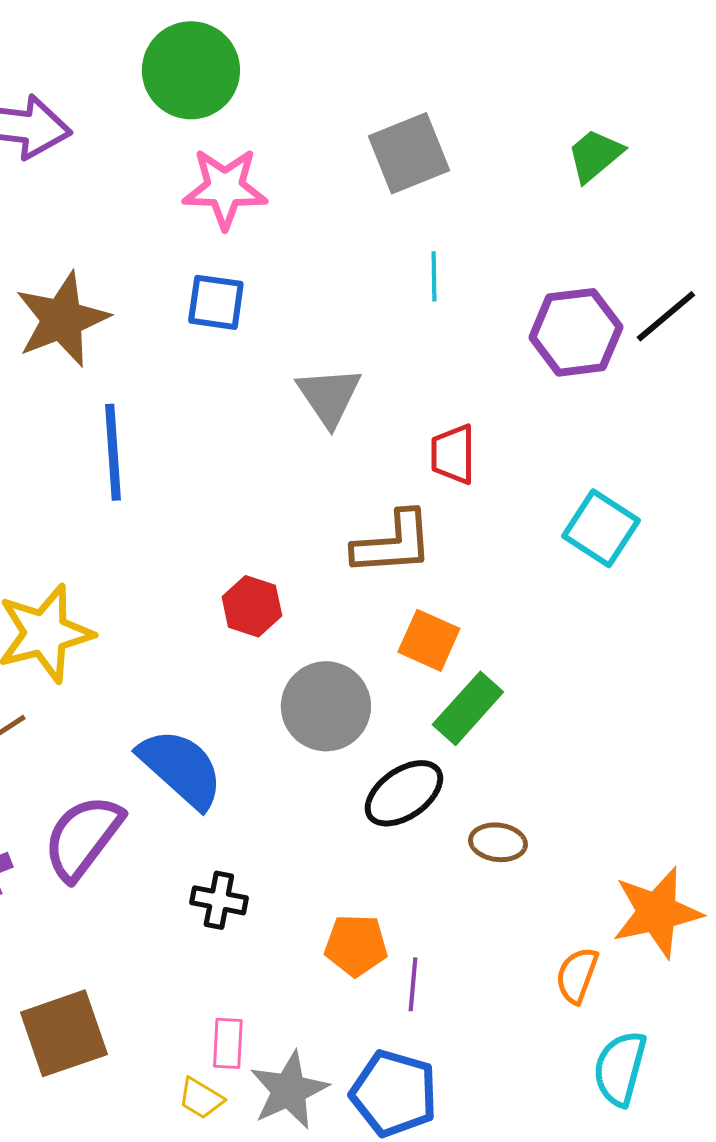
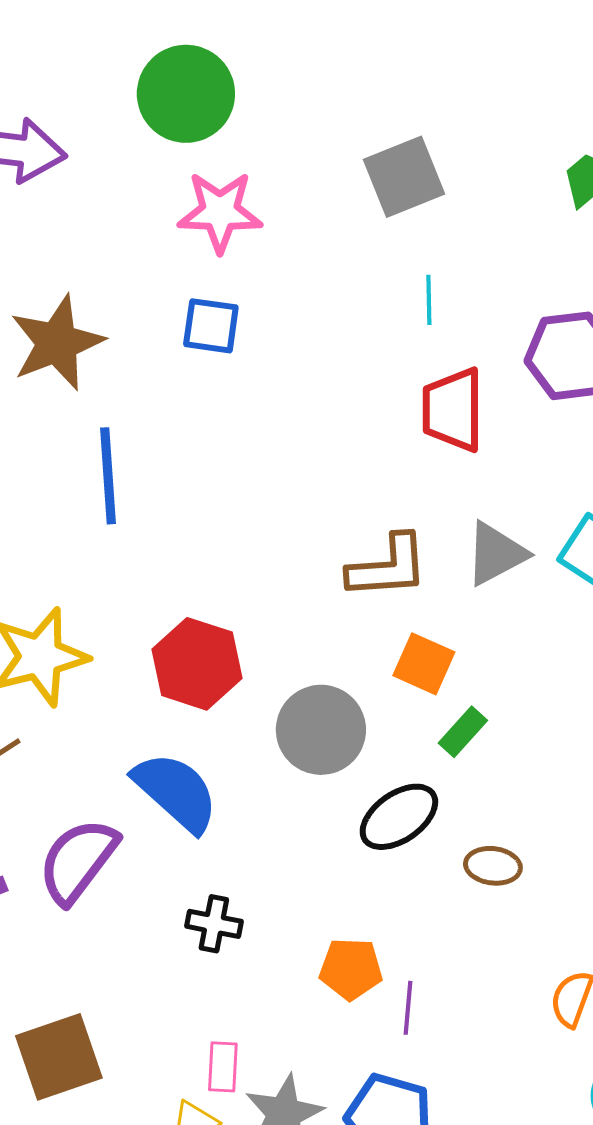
gray triangle: (329, 396) -> (496, 554), moved, turned 36
red trapezoid: (453, 454) -> (453, 410), moved, size x1.4
red hexagon: (252, 606) -> (197, 664), moved, size x1.5
green rectangle: (468, 708) -> (463, 732), size x0.7

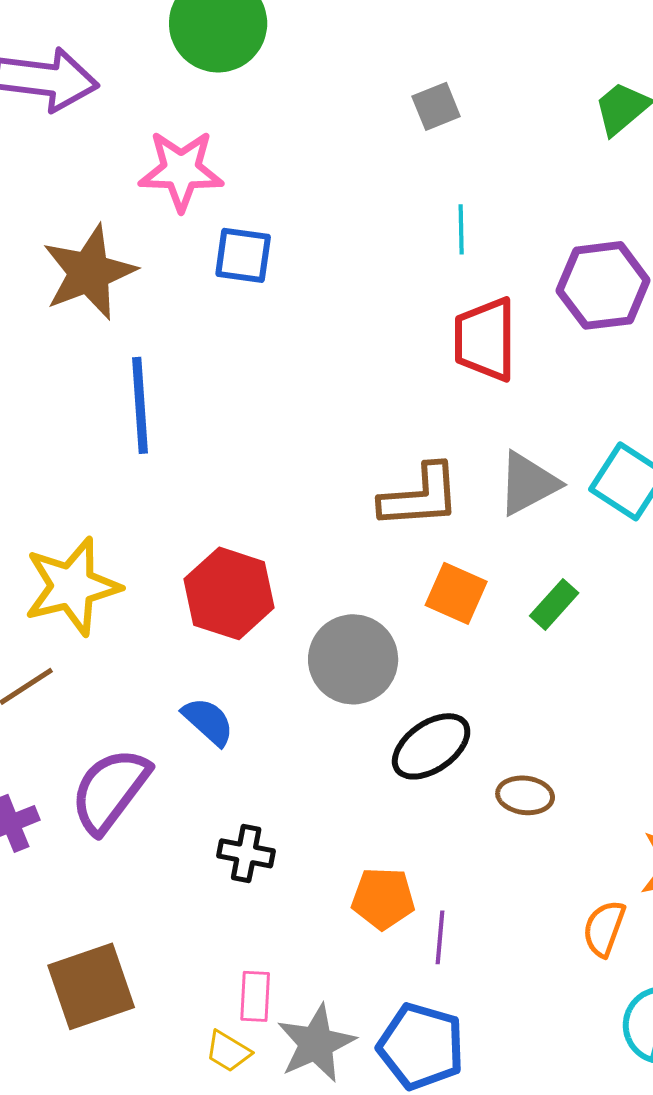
gray square: (404, 177) -> (436, 106), size x0.6
pink star: (220, 212) -> (181, 170), moved
green rectangle: (463, 732) -> (554, 604), moved
blue semicircle: (176, 792) -> (208, 721), size x0.6

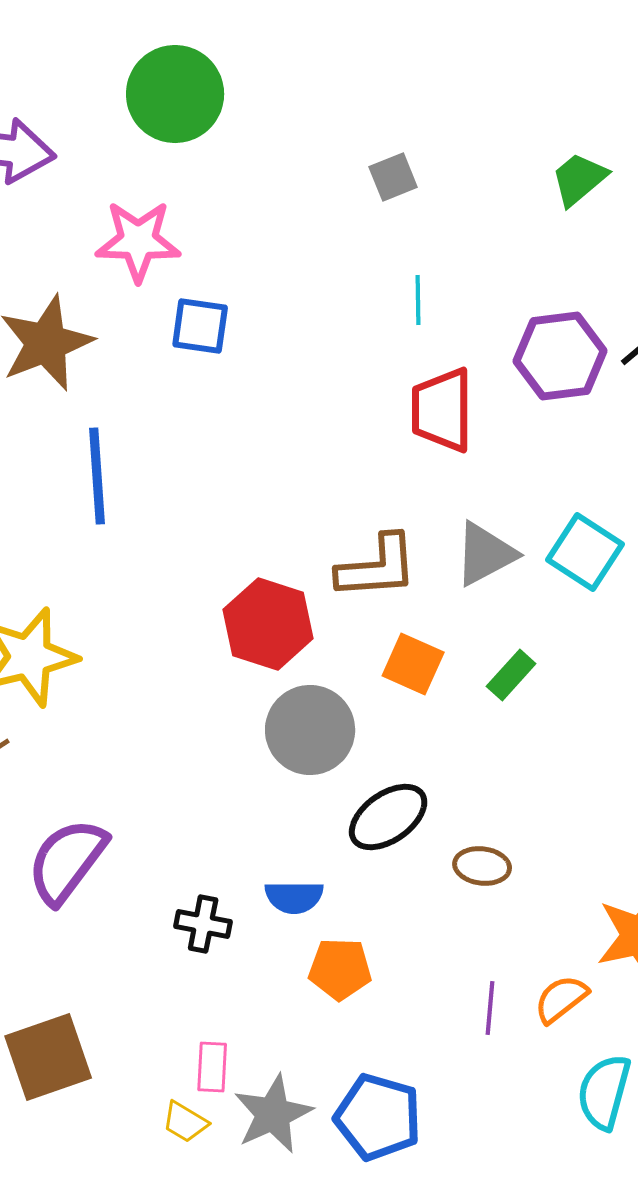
red hexagon: (229, 593) -> (268, 624), moved
blue semicircle: (208, 721) -> (294, 897), moved, turned 138
orange semicircle: (604, 928) -> (561, 999), turned 32
purple line: (440, 937) -> (490, 1008), moved

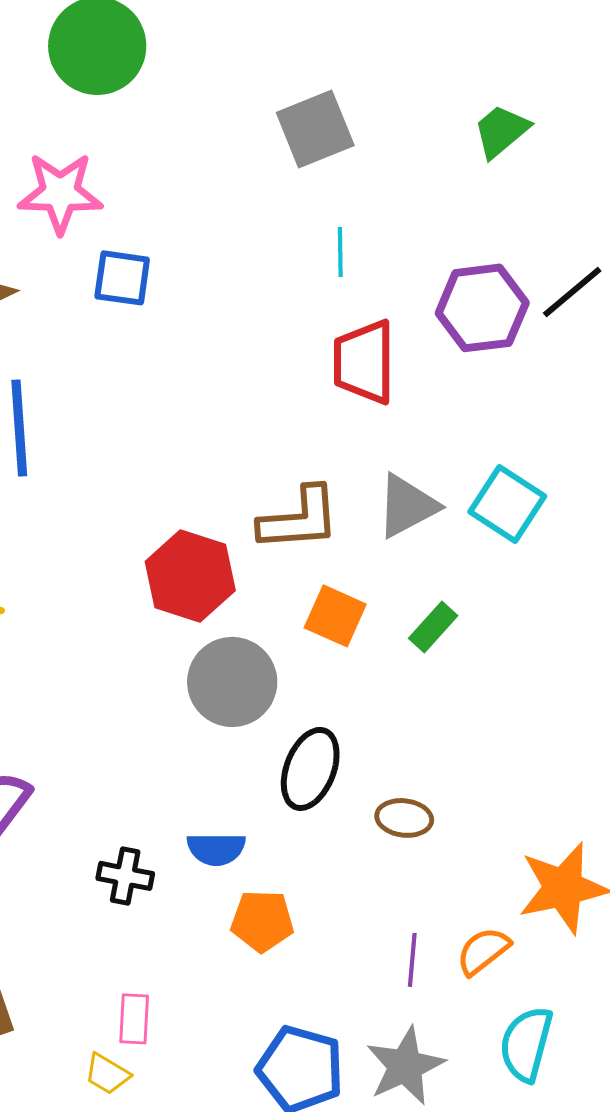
gray square: (393, 177) -> (315, 129), size x1.6
black ellipse: (388, 817) -> (310, 769), turned -34
gray star: (273, 1114) -> (405, 1066), moved

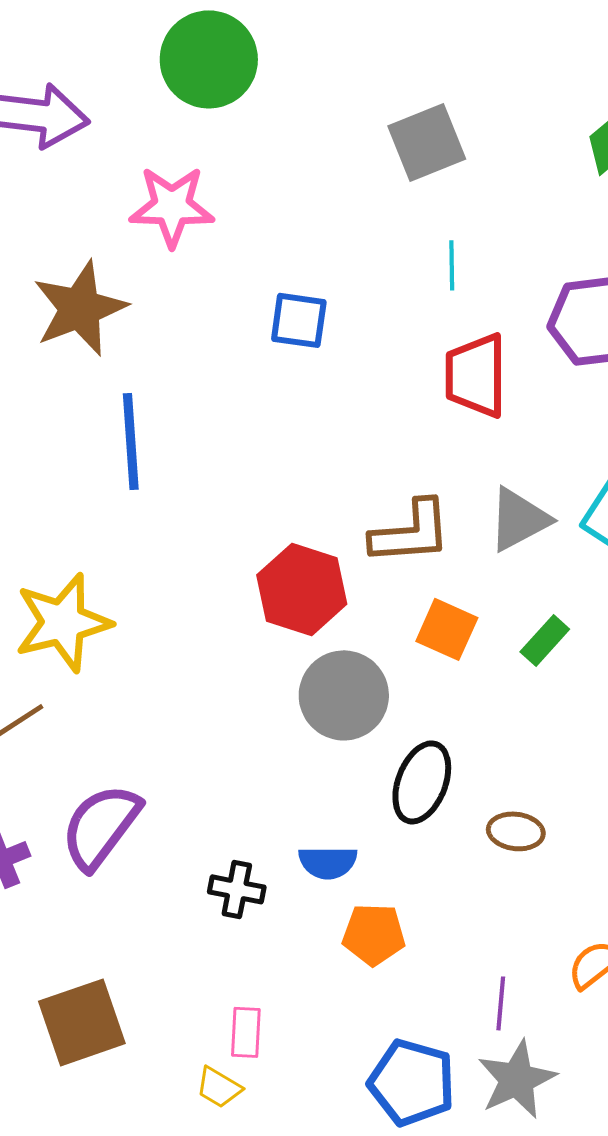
blue square: (122, 278) -> (299, 320), moved
purple line: (412, 960) -> (501, 1003), moved

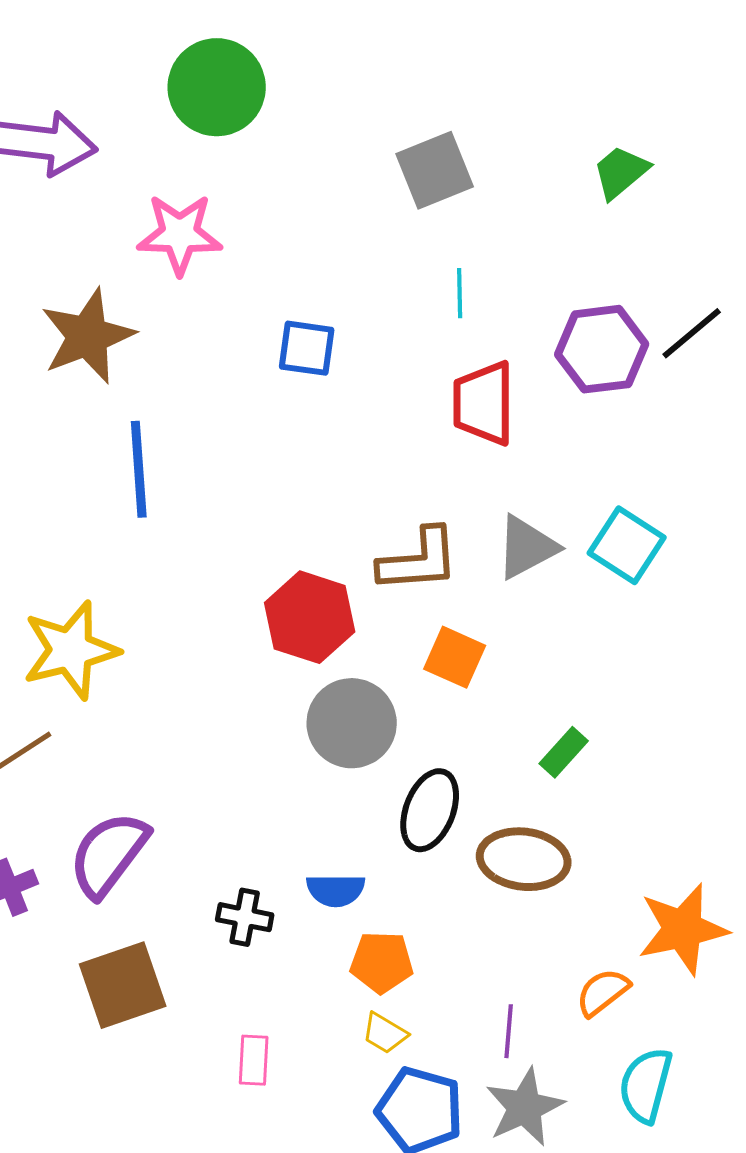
green rectangle: (545, 640) -> (564, 752), moved
brown ellipse: (516, 831) -> (524, 859), size x1.6
brown square: (82, 1022) -> (123, 985), moved
yellow trapezoid: (219, 1087) -> (385, 1033), moved

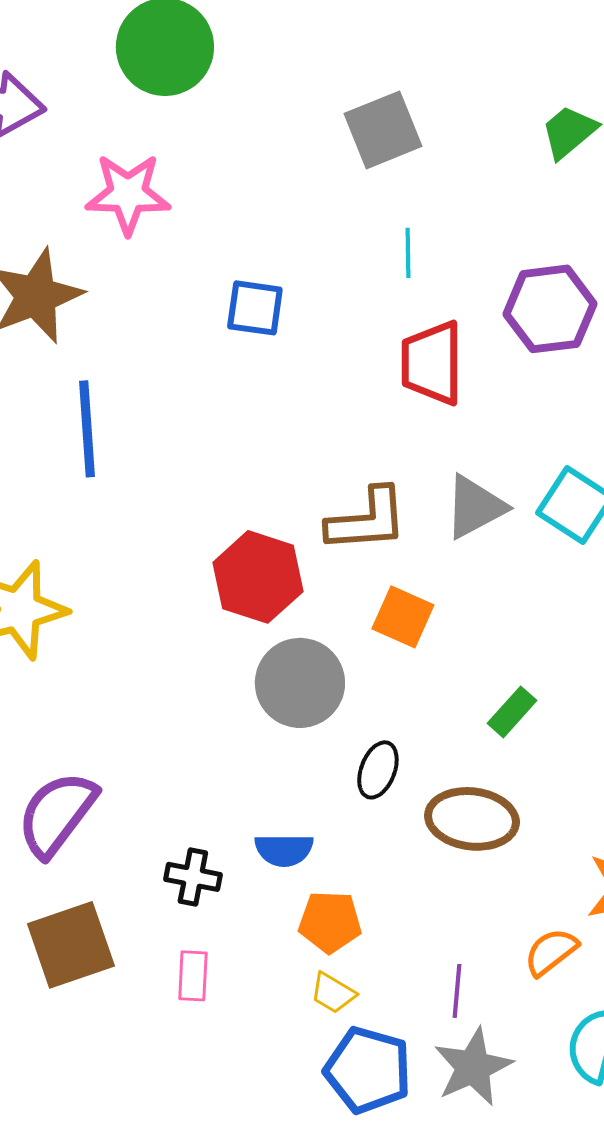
black ellipse: (430, 810) -> (378, 770), size x0.7
pink rectangle: (254, 1060) -> (193, 976), moved

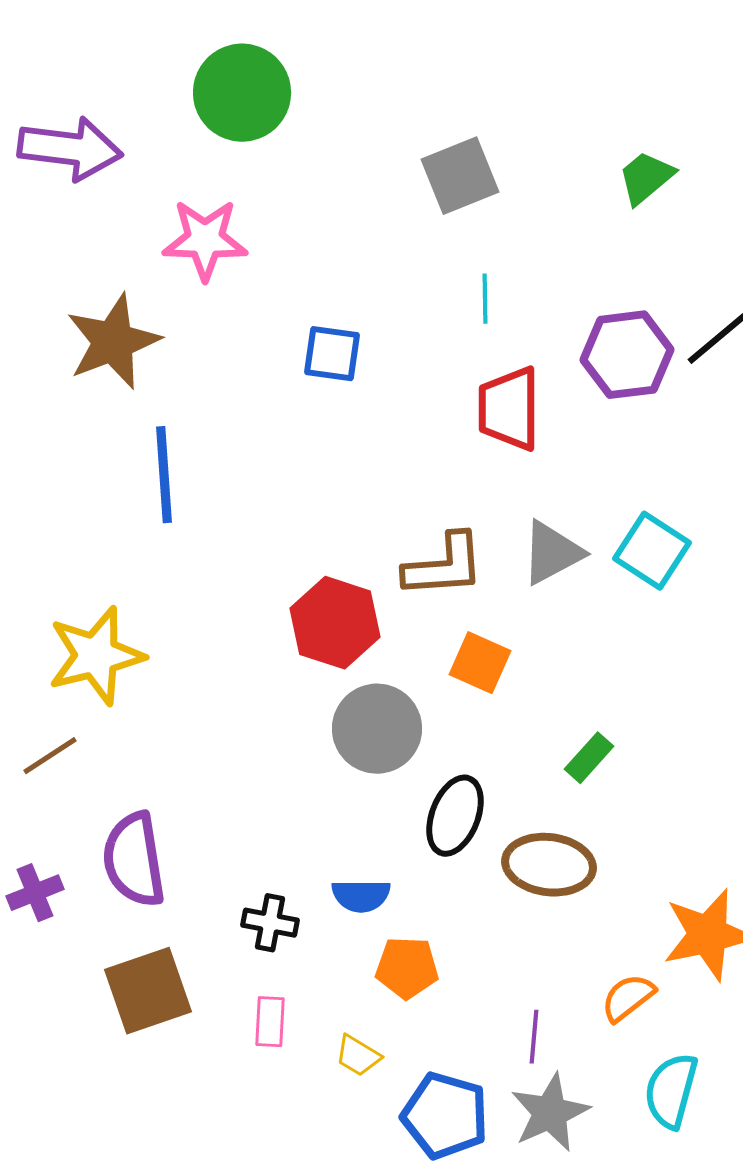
black ellipse: (378, 770) -> (455, 816), size x1.4
purple semicircle: (57, 814) -> (134, 860), turned -46
yellow trapezoid: (333, 993) -> (358, 1056), moved

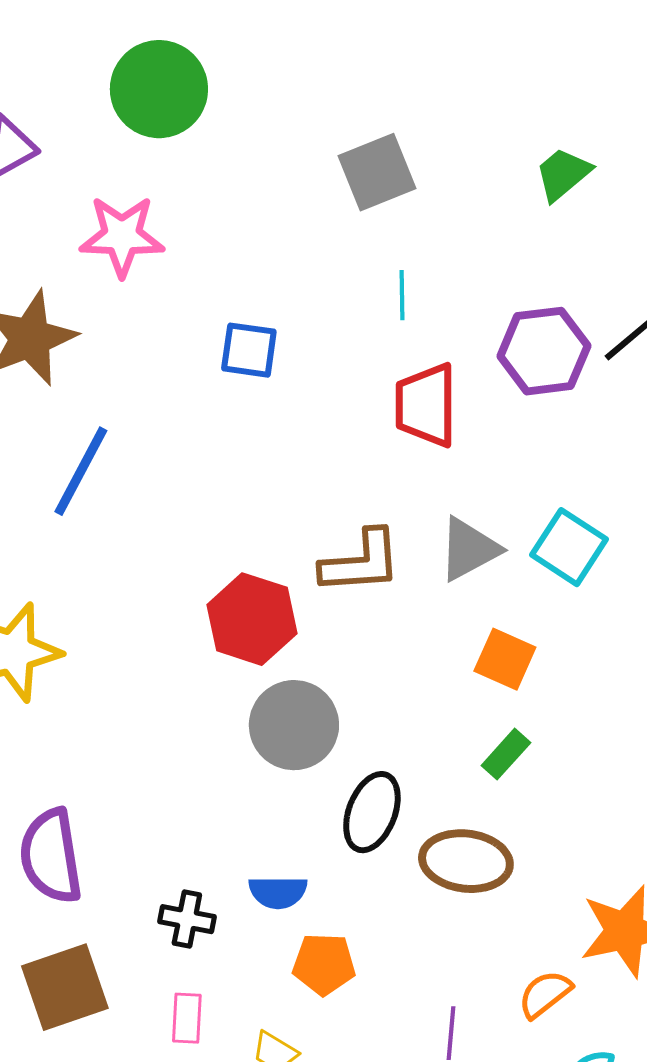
blue line: (164, 475) -> (81, 471), turned 32
orange square: (480, 663) -> (505, 659), moved

